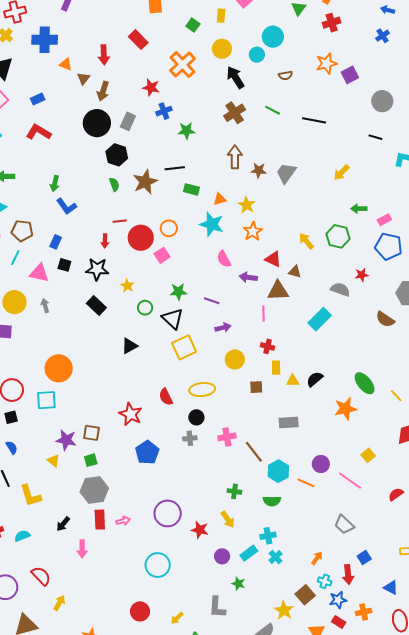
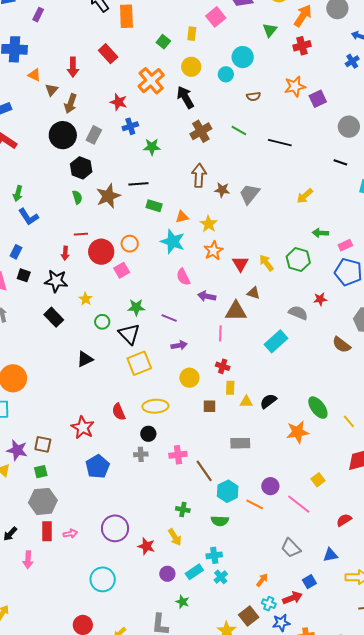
black arrow: (235, 77) -> (185, 97), moved
red triangle: (273, 259) -> (240, 264), moved, turned 30
red arrow: (348, 575) -> (292, 598), turned -108
blue triangle: (391, 588) -> (330, 555), moved, turned -42

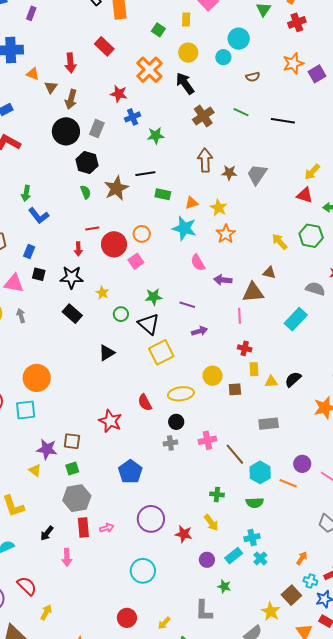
red triangle: (240, 264) -> (305, 195), moved, turned -36
yellow circle: (189, 378) -> (213, 376), moved
blue pentagon: (98, 466) -> (130, 472), moved

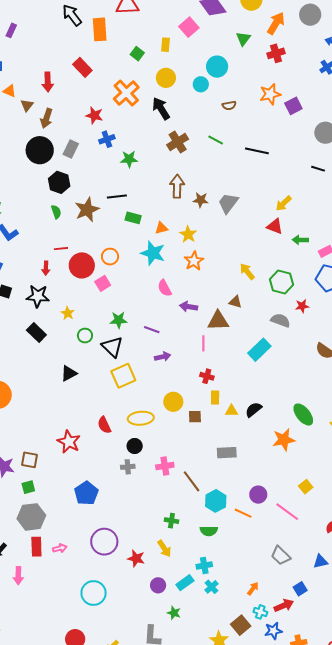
green hexagon: (311, 236) -> (282, 282), moved

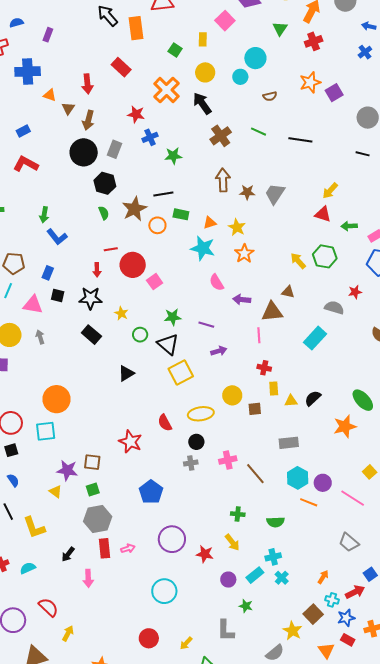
orange circle: (110, 257) -> (157, 225), moved
green hexagon: (282, 282) -> (325, 256), moved
cyan hexagon: (216, 501) -> (298, 478), moved

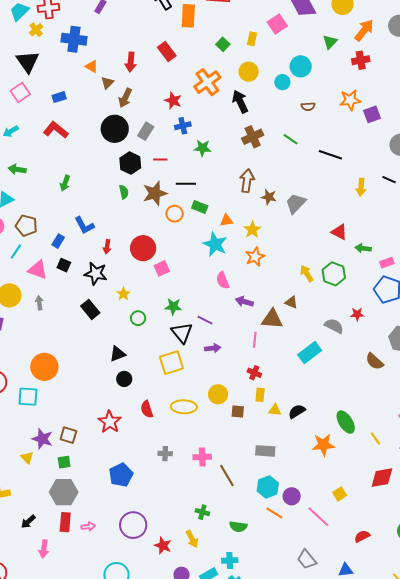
yellow arrow: (330, 191) -> (361, 187), moved, turned -48
blue L-shape: (57, 237) -> (84, 225), moved
red line: (111, 249) -> (160, 159), moved
black triangle: (168, 344) -> (182, 333), moved
black circle: (196, 442) -> (124, 379), moved

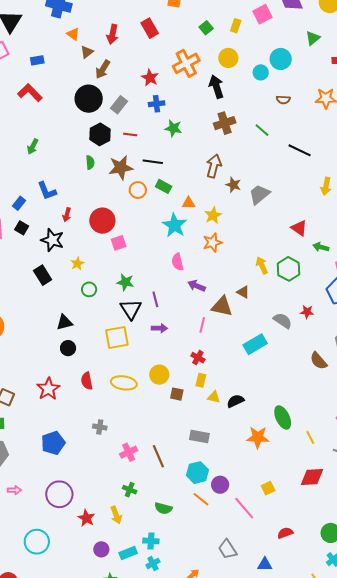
purple line: (205, 320) -> (155, 299), turned 42
pink cross: (202, 457) -> (129, 452), moved, turned -30

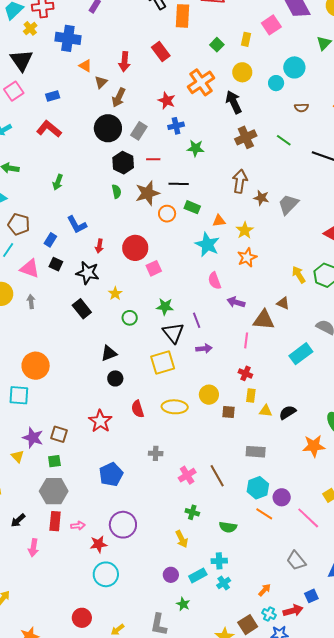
red star: (86, 518) -> (99, 544), moved, turned -30

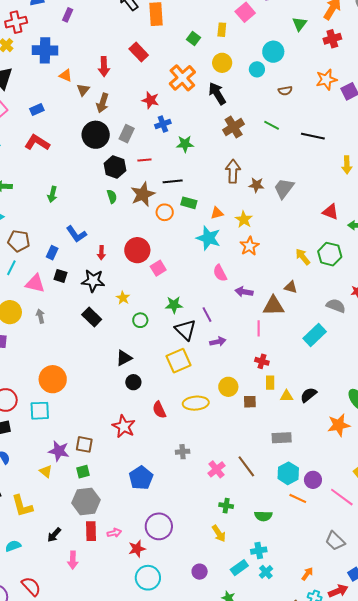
purple circle: (171, 575) -> (200, 572), moved

